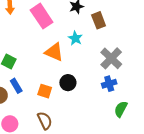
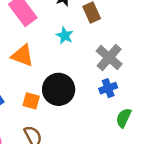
orange triangle: (54, 52) -> (22, 56), moved
black circle: (68, 83) -> (59, 89), size x1.6

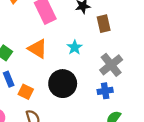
cyan star: (65, 36) -> (75, 47), moved
orange square: (31, 101) -> (26, 92), moved

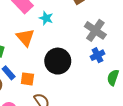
cyan star: (75, 47) -> (46, 18), moved
orange triangle: (38, 49) -> (25, 37), turned 36

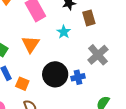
cyan star: (46, 18) -> (64, 32), moved
blue cross: (98, 55) -> (78, 77), moved

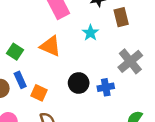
orange triangle: (31, 44) -> (50, 46), turned -42
black circle: (55, 74) -> (79, 83), size x0.7

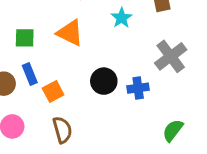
green square: (15, 52) -> (25, 38), turned -35
orange square: (39, 93) -> (53, 91), turned 35

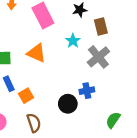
gray cross: (171, 56) -> (98, 57), moved
black circle: (104, 81) -> (68, 104), moved

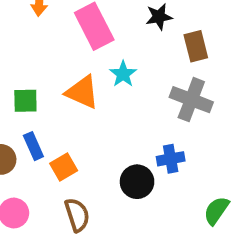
cyan star: (73, 41) -> (123, 74), moved
gray cross: (98, 57) -> (191, 100), turned -30

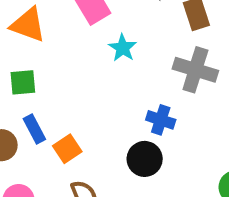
orange triangle: (82, 92) -> (28, 25), moved
blue cross: (171, 159) -> (161, 120), moved, turned 32

